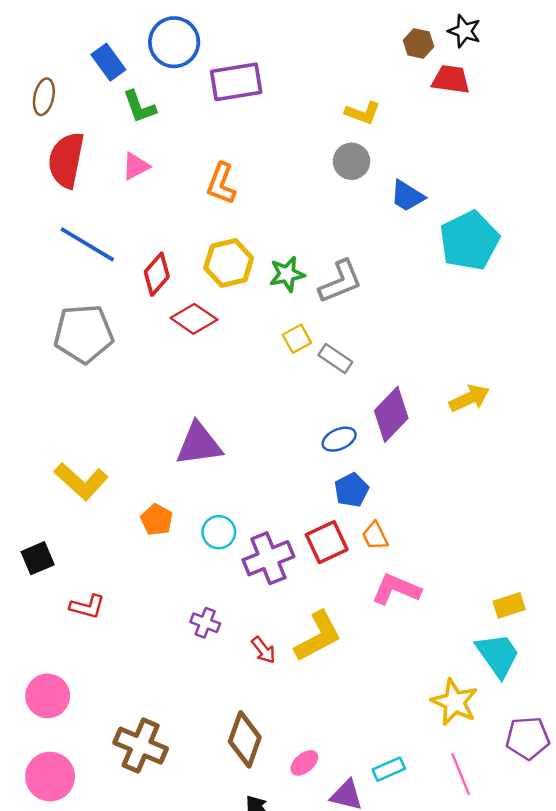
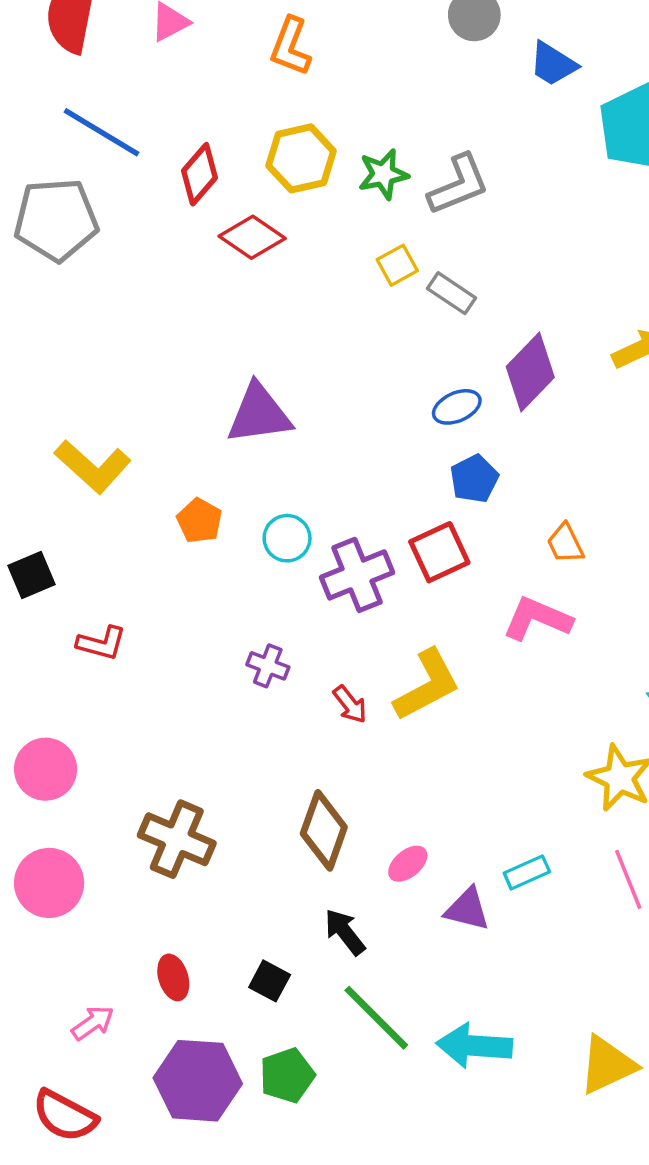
gray pentagon: (84, 334) -> (56, 220), moved
orange trapezoid: (375, 536) -> (565, 543), moved

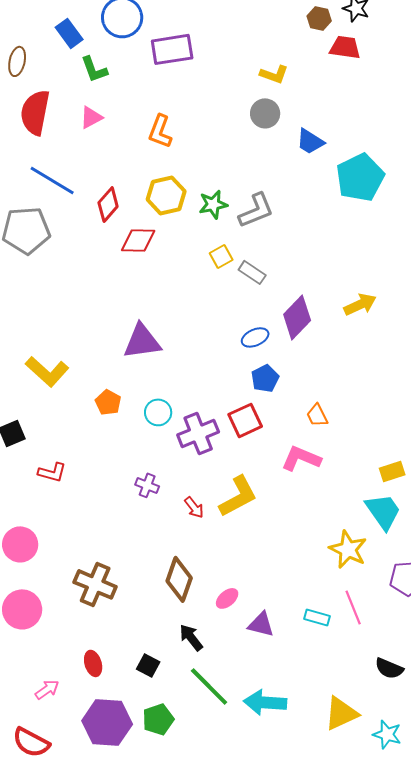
red diamond: (252, 237) -> (138, 240), turned -33
cyan rectangle: (527, 872) -> (317, 617), moved, turned 40

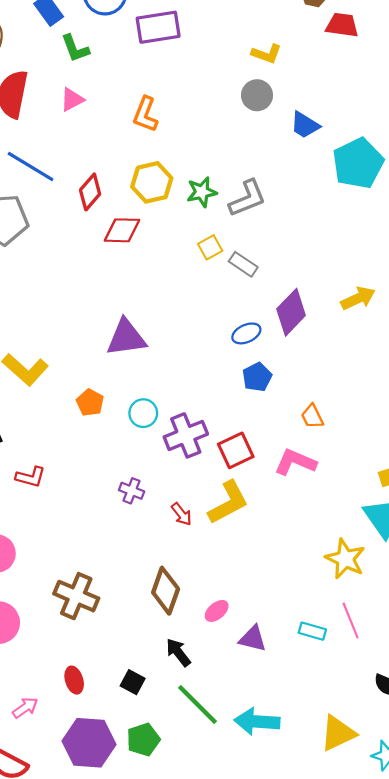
red square: (245, 420) -> (236, 450), moved

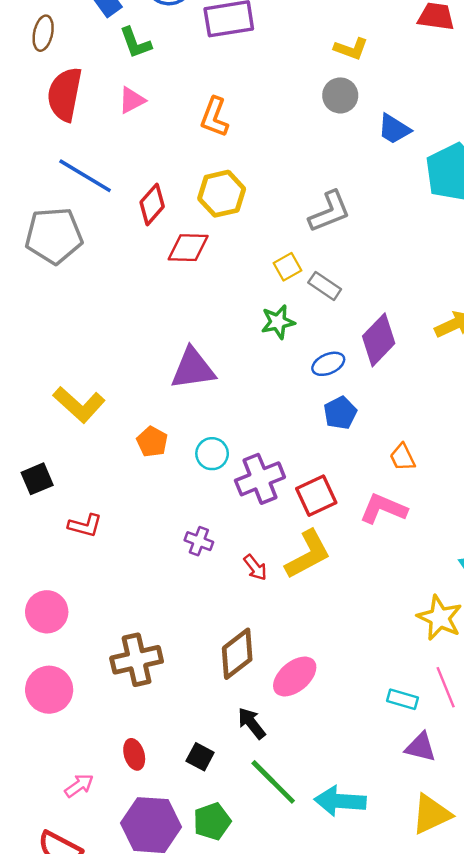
green star: (202, 192) -> (278, 322), moved
brown diamond: (166, 591) -> (237, 654), turned 33
brown cross: (76, 596) -> (137, 660), turned -36
pink ellipse: (217, 611) -> (295, 676), size x1.6
purple triangle: (253, 639) -> (420, 747), moved

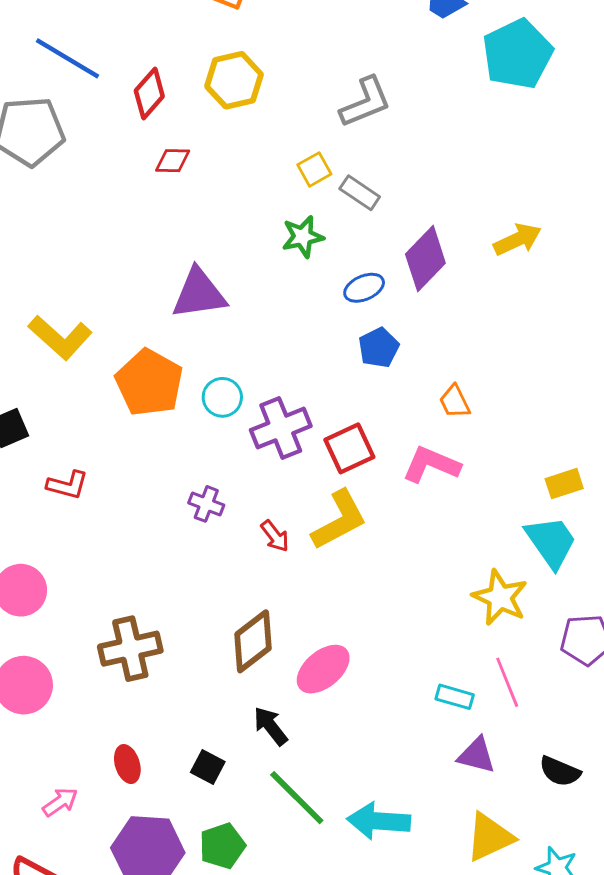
red diamond: (188, 248) -> (173, 161), moved, size x0.7
orange pentagon: (152, 442) -> (149, 383), size x1.8

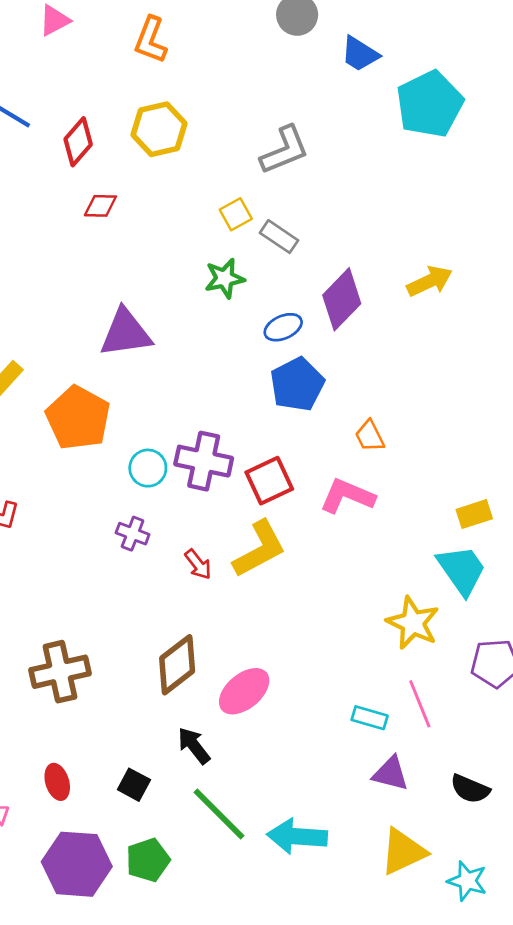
blue pentagon: (379, 348) -> (297, 384), size x1.4
cyan circle: (222, 397) -> (148, 468), moved
purple cross: (281, 428) -> (204, 461), turned 34

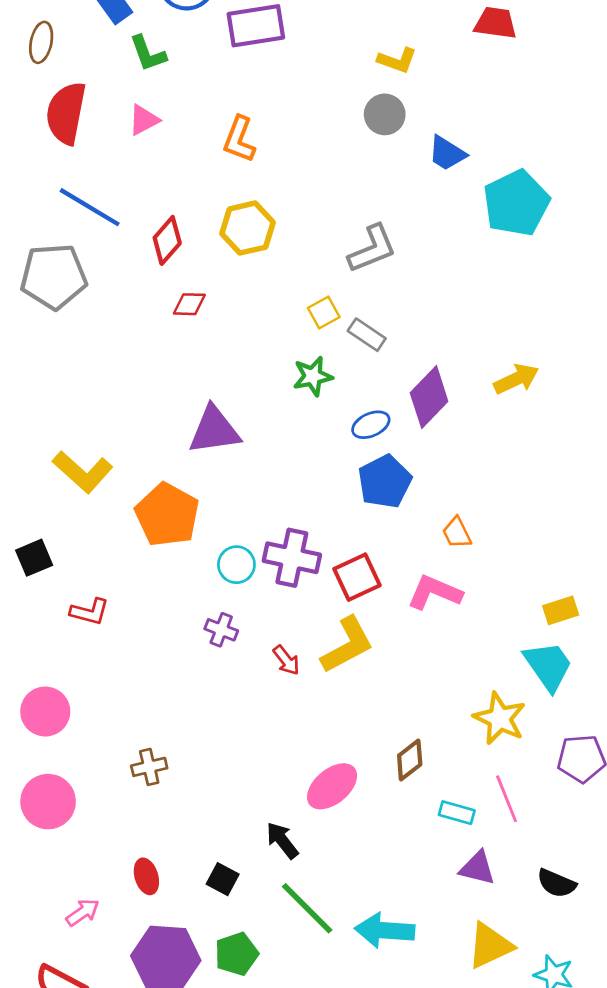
brown diamond: (177, 665) -> (410, 760), moved, size x0.7
brown cross: (60, 672) -> (149, 767), size x0.6

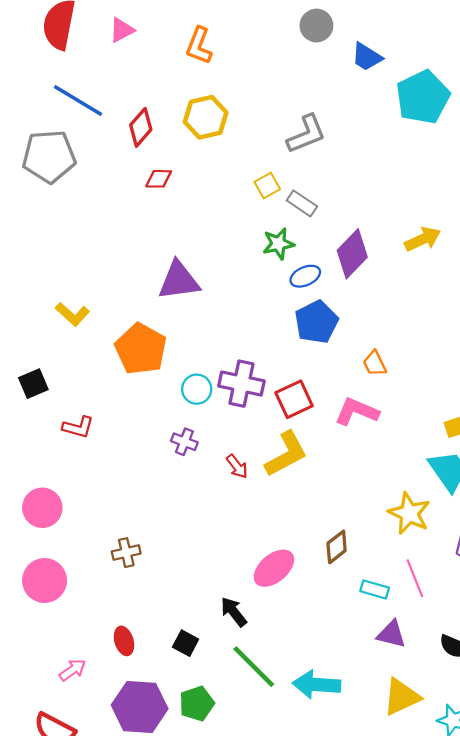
green star: (313, 376) -> (278, 244), moved
yellow L-shape: (83, 472) -> (73, 314), size x0.7

